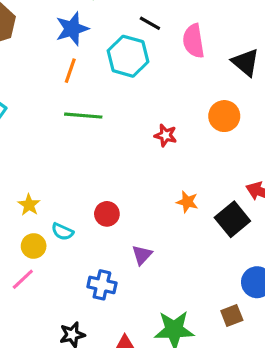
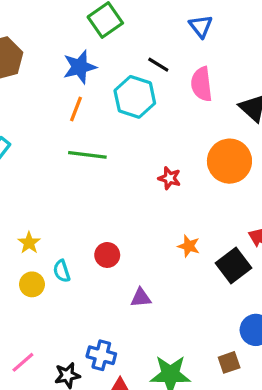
orange circle: (224, 116) -> (229, 161), size x1.4
cyan semicircle: (62, 232) -> (62, 271), turned 45
purple triangle: (142, 255) -> (141, 298), turned 40
pink line: (23, 279) -> (23, 362), moved
blue cross: (102, 285) -> (101, 355), moved

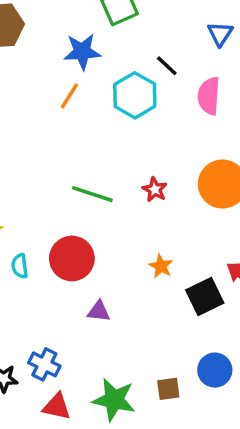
green line: (87, 155) -> (92, 194), moved
red circle: (107, 255) -> (72, 258), size x1.6
brown square: (229, 362) -> (168, 389), moved

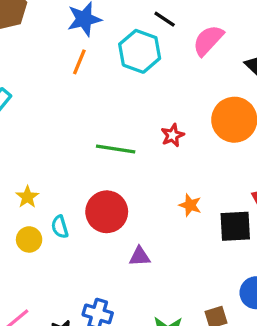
pink semicircle: (209, 96) -> (208, 40), turned 48
red star: (155, 190) -> (173, 135), turned 30
black square: (205, 296) -> (235, 226), turned 32

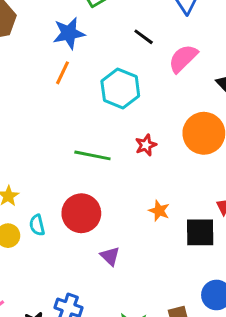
cyan hexagon: (140, 51) -> (120, 88), moved
purple triangle: (140, 256) -> (110, 256), turned 45

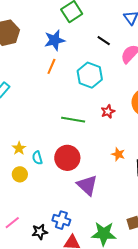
cyan semicircle: (37, 225) -> (37, 158), moved
purple triangle: (110, 256) -> (87, 185), size x1.6

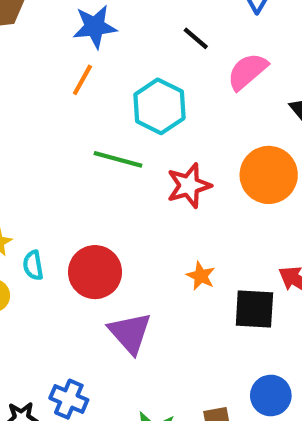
red star: (108, 112) -> (189, 186), size x1.5
green line: (73, 120) -> (118, 159), moved

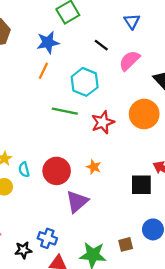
orange star: (201, 276) -> (94, 167), moved
purple triangle: (130, 333) -> (77, 202), turned 35

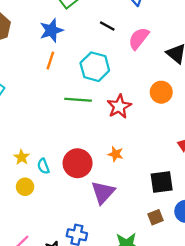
orange circle: (144, 114) -> (161, 92), size x0.7
black square: (141, 185) -> (162, 182), moved
brown square: (126, 244) -> (155, 217), moved

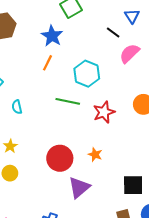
black line: (107, 26) -> (113, 32), moved
blue star: (51, 30) -> (52, 36), turned -30
cyan semicircle: (43, 166) -> (17, 107), moved

